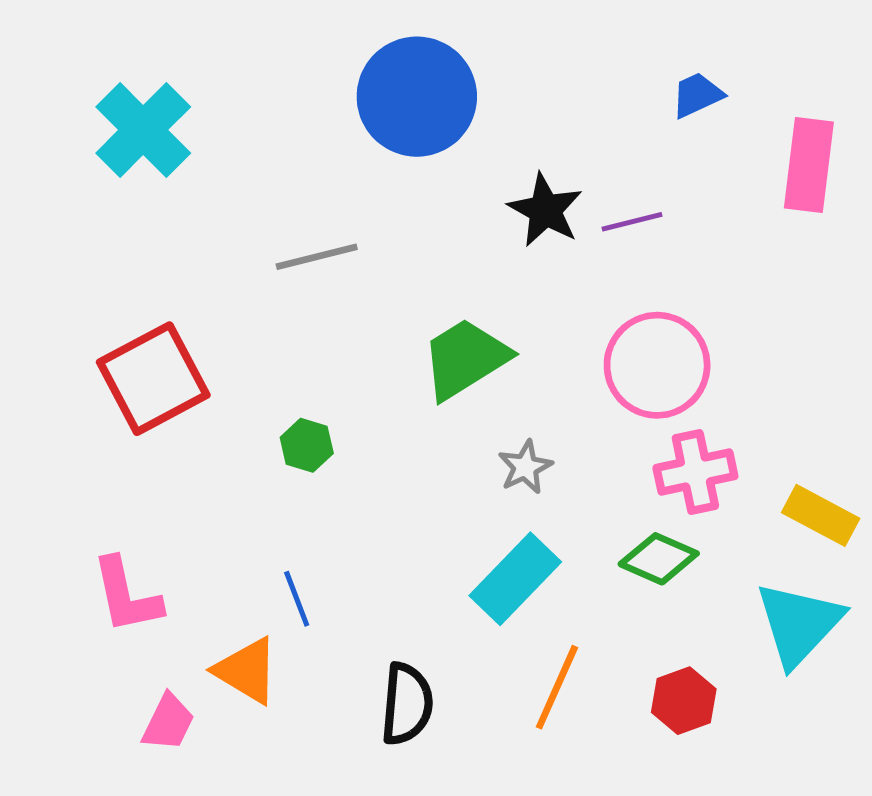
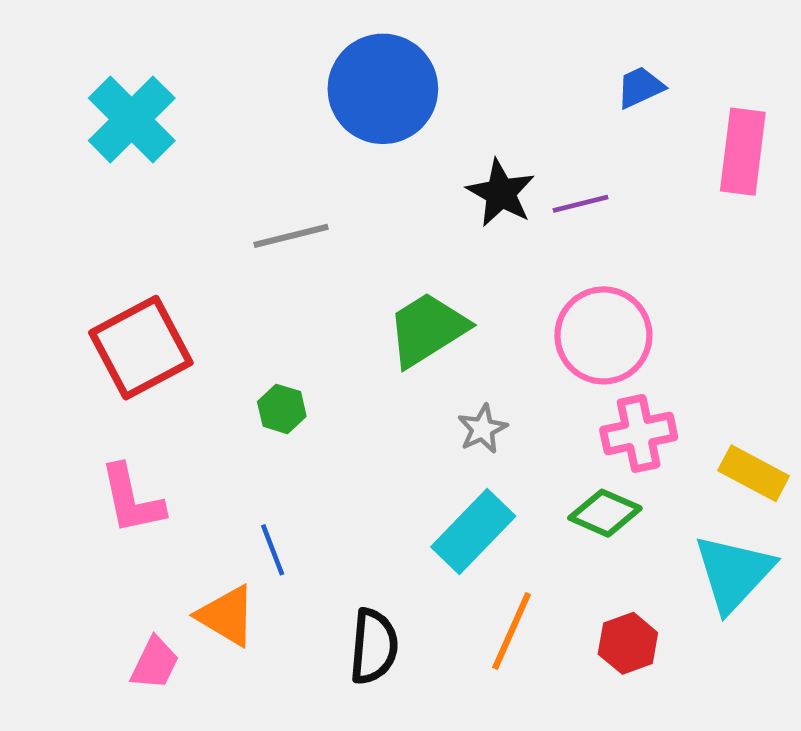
pink L-shape: (127, 595) -> (132, 499), moved

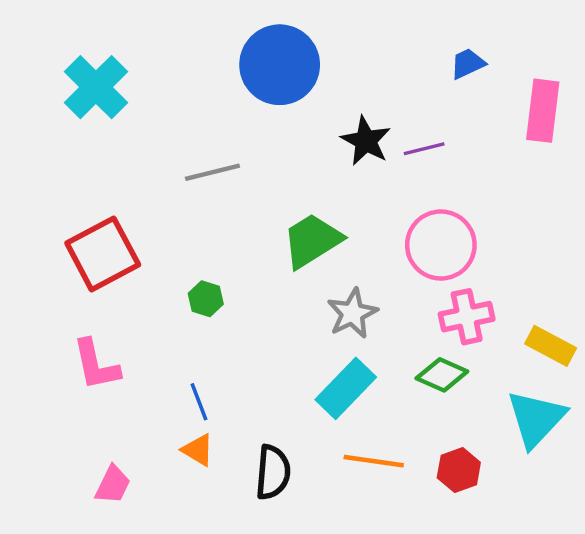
gray star: (482, 429) -> (352, 313), size x1.4
orange triangle: (227, 616) -> (198, 450), moved, size x0.7
orange line: (512, 631) -> (374, 461), turned 74

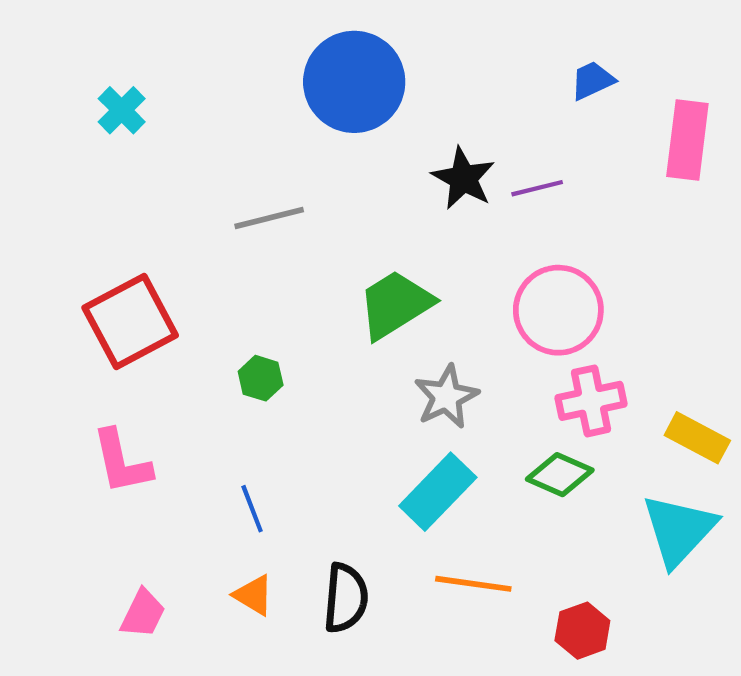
cyan cross: (96, 87) -> (122, 110), size x0.6
orange triangle: (198, 450) -> (254, 595), moved
red hexagon: (459, 470) -> (582, 631), moved

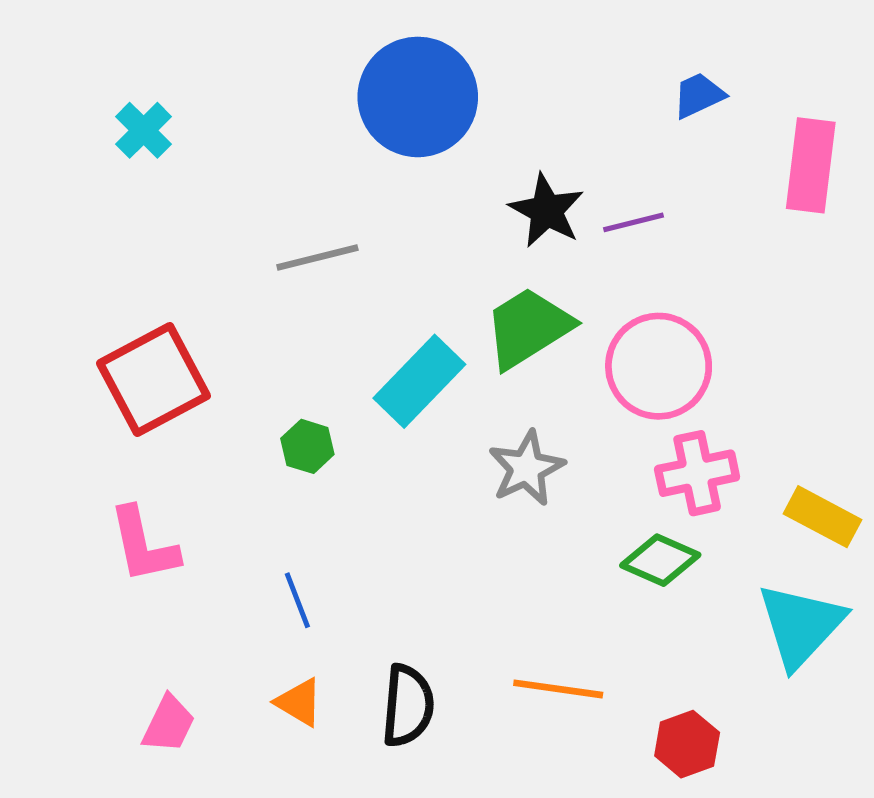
green trapezoid: (395, 304) -> (528, 328), moved
cyan rectangle: (438, 492) -> (419, 381), moved

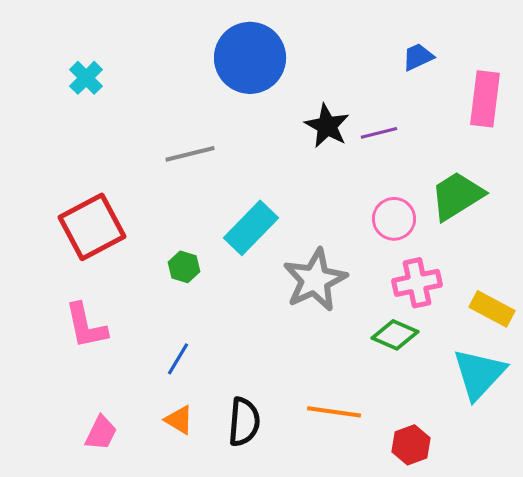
green trapezoid: (528, 328) -> (457, 196), moved
pink circle: (659, 366) -> (394, 219), size x0.7
gray star: (526, 468) -> (315, 280), size x1.4
blue line: (297, 600) -> (178, 359), turned 52

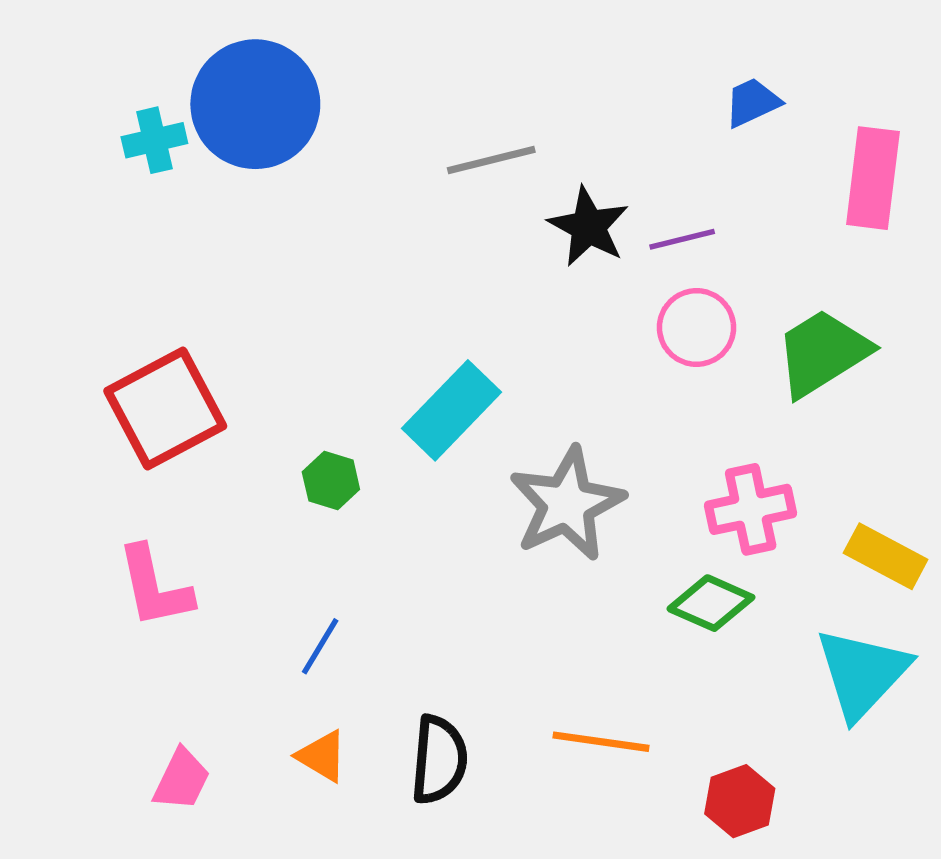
blue circle: (250, 58) -> (255, 104), moved
cyan cross: (86, 78) -> (154, 140), turned 32
gray line: (190, 154) -> (491, 160), moved
pink circle: (394, 219) -> (697, 328), moved

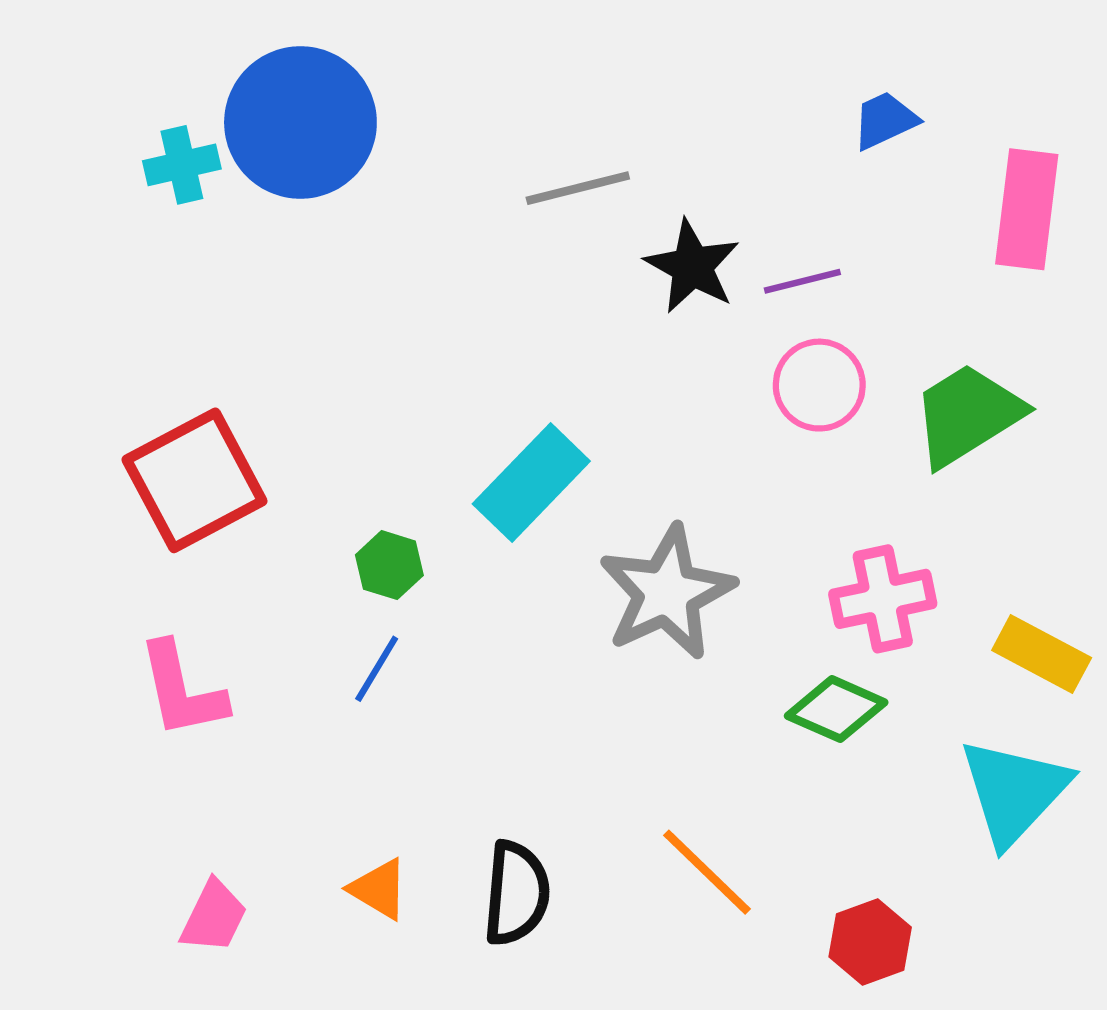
blue line: (320, 646) -> (377, 669), moved
orange line: (601, 742) -> (707, 872), turned 36

